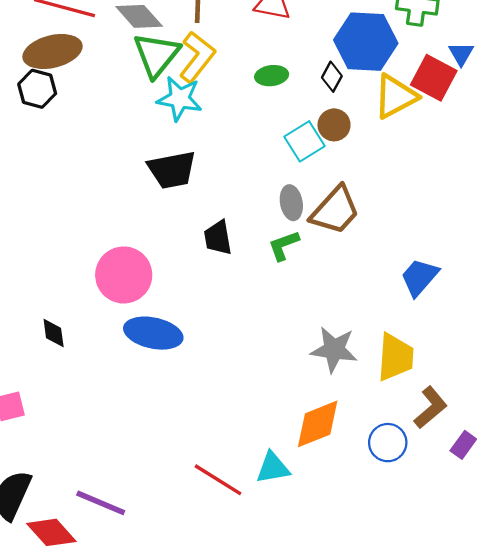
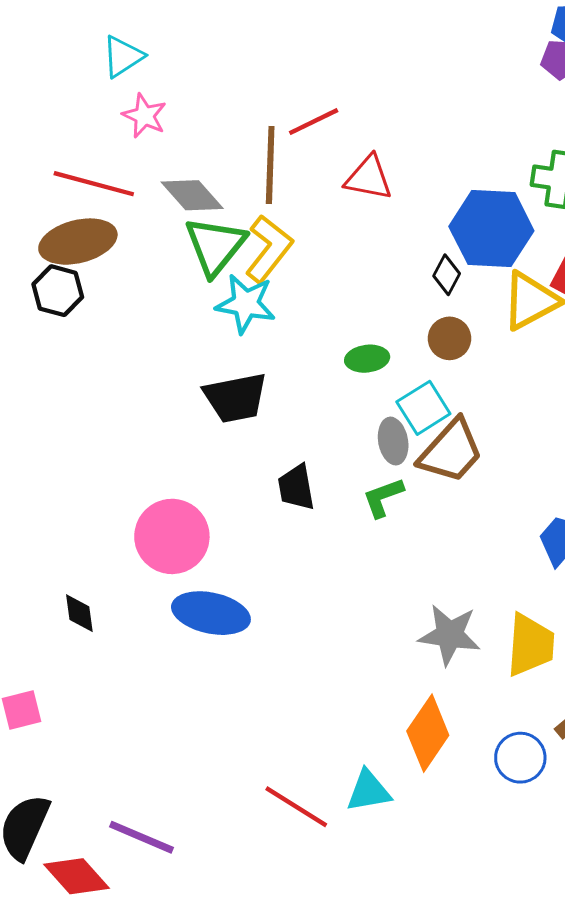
green ellipse: (272, 76) -> (367, 359), moved
cyan square: (304, 141) -> (423, 408), moved
orange diamond: (318, 424) -> (428, 733), turned -34

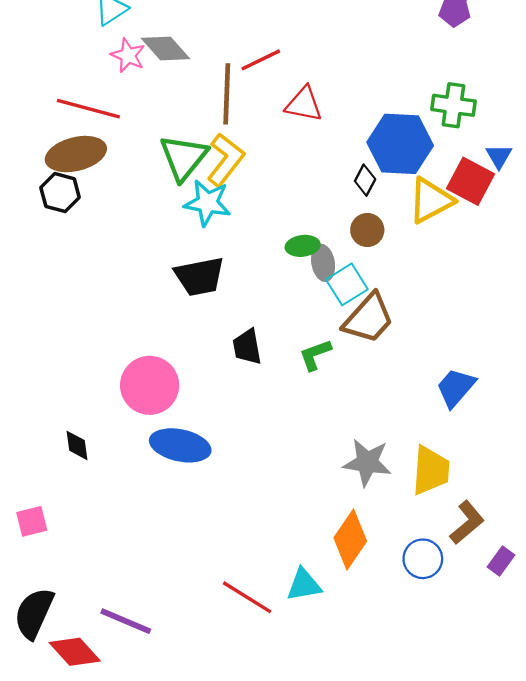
gray diamond: (192, 195) -> (165, 49), moved
gray ellipse: (393, 441) -> (323, 263), moved

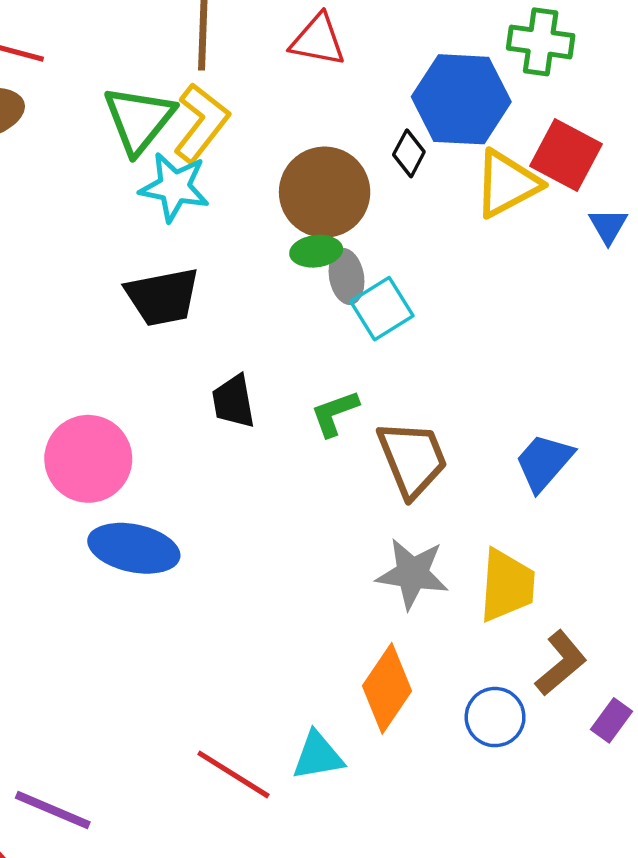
blue triangle: (499, 156) -> (608, 226), moved
brown circle: (367, 230) -> (325, 192), moved, size x1.8
brown trapezoid: (368, 318) -> (412, 459), moved, turned -64

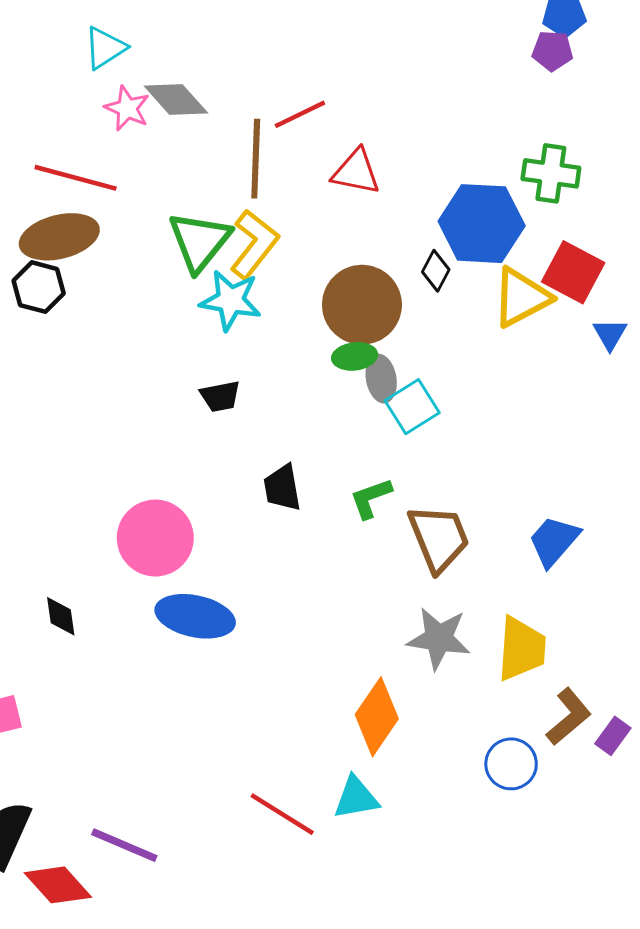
black trapezoid: (163, 297) -> (220, 396), size x0.6
orange diamond: (387, 688) -> (377, 717), moved
purple rectangle: (612, 720) -> (613, 736), moved

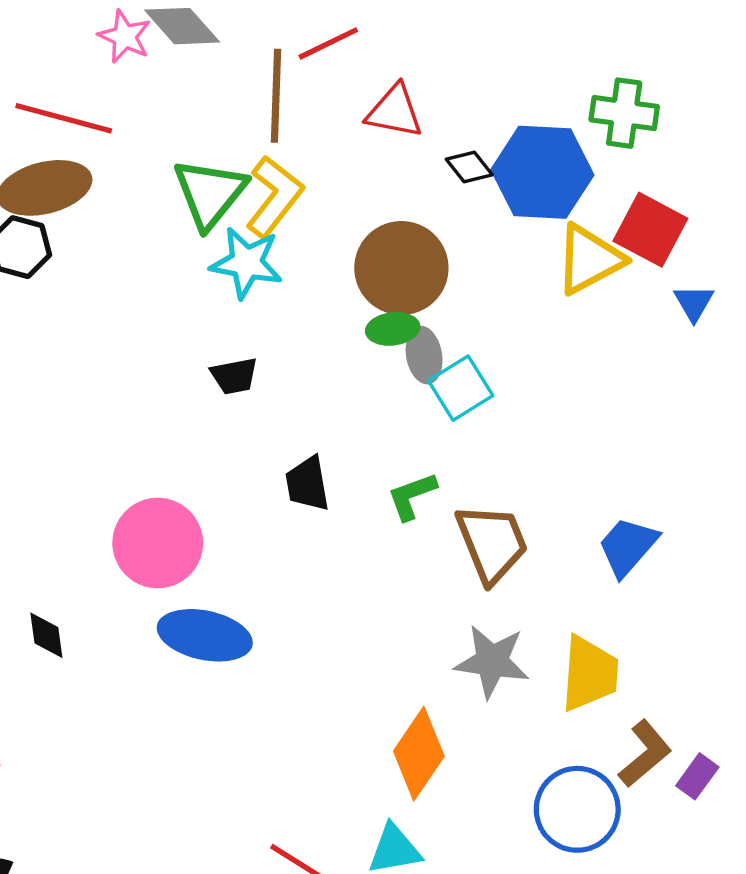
black diamond: (436, 271) -> (469, 167), moved, turned -66
blue circle: (511, 764) -> (577, 809), size x1.4

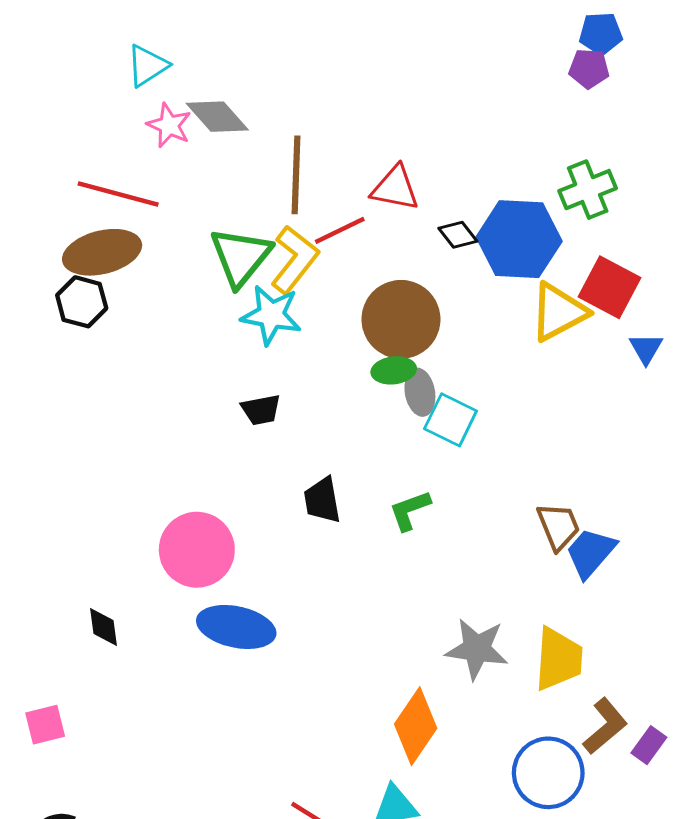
red line: (328, 43) -> (340, 230), moved
green cross: (624, 113) -> (588, 190), turned -30
cyan square: (461, 388) -> (451, 420), turned -32
brown trapezoid: (492, 543) -> (558, 526), moved, size x0.7

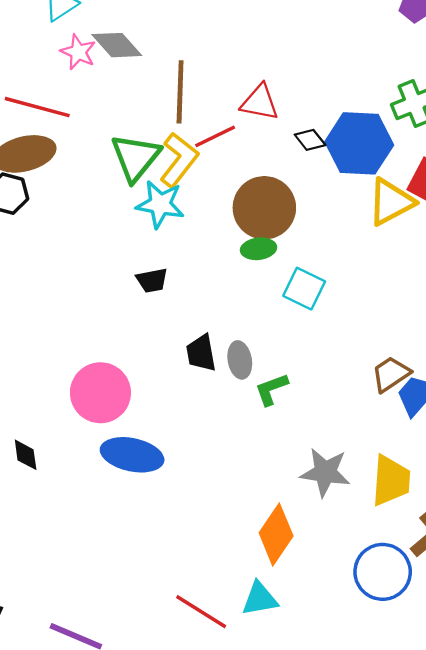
gray ellipse: (420, 392) -> (240, 360), moved
green L-shape: (410, 510) -> (271, 389), moved
brown trapezoid: (558, 526) -> (391, 374), turned -102

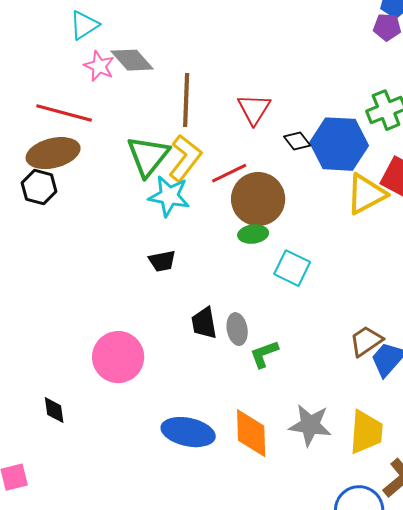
red triangle: (260, 102) -> (254, 109), turned 51
red line: (215, 136) -> (229, 173), moved
blue ellipse: (132, 455) -> (188, 432), moved
orange diamond: (276, 534) -> (251, 433), moved, turned -36

